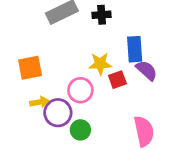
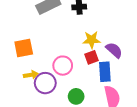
blue rectangle: (135, 49) -> (105, 72), moved
yellow star: (100, 64) -> (92, 40), moved
green circle: (80, 130) -> (76, 96), moved

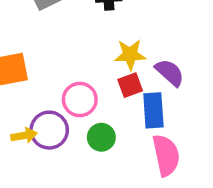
yellow arrow: (31, 75) -> (24, 135), moved
green circle: (76, 96) -> (101, 137), moved

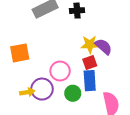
purple semicircle: (170, 73) -> (104, 47), moved
blue rectangle: (153, 110) -> (90, 81), moved

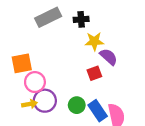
yellow star: (90, 44) -> (94, 41), moved
pink circle: (60, 71) -> (35, 82), moved
blue rectangle: (90, 81) -> (98, 111), moved, turned -30

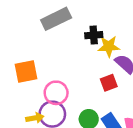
black cross: (81, 19) -> (94, 35), moved
pink circle: (35, 82) -> (56, 93), moved

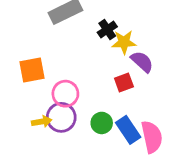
black cross: (94, 35) -> (107, 30), turned -30

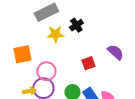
yellow star: (124, 42) -> (55, 34), moved
purple semicircle: (142, 62) -> (115, 52), moved

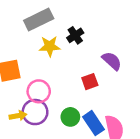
purple semicircle: (115, 52) -> (112, 61), moved

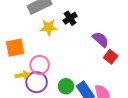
red square: (90, 82) -> (111, 57), moved, turned -32
yellow arrow: (18, 116) -> (22, 75), moved

